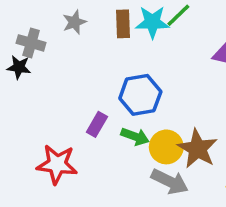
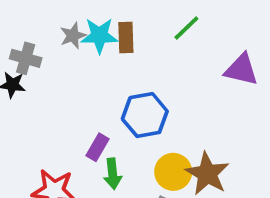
cyan star: (152, 22) -> (99, 36), moved
green arrow: (135, 137) -> (113, 174), moved, turned 64

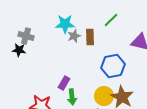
gray star: (73, 36) -> (74, 36), moved
brown rectangle: (126, 37) -> (90, 37), moved
blue hexagon: (145, 115) -> (113, 66), moved

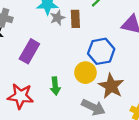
purple rectangle: (64, 83) -> (29, 51), moved, size x1.5
yellow circle: (104, 96) -> (85, 73), moved

